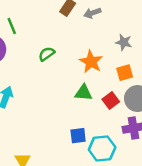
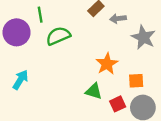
gray star: (124, 42) -> (143, 37), moved, size x1.5
green semicircle: (47, 54) -> (58, 36), moved, size x1.5

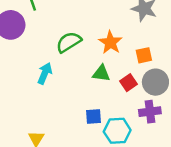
green semicircle: (58, 36) -> (69, 42), moved
cyan arrow: (20, 80) -> (45, 73), moved

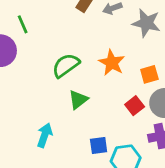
cyan arrow: (45, 73) -> (45, 135), moved
green triangle: (101, 73) -> (78, 100), moved, turned -42

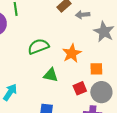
green triangle: (78, 100) -> (51, 75), moved, turned 35

